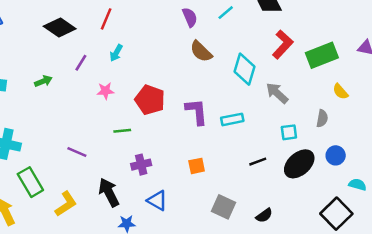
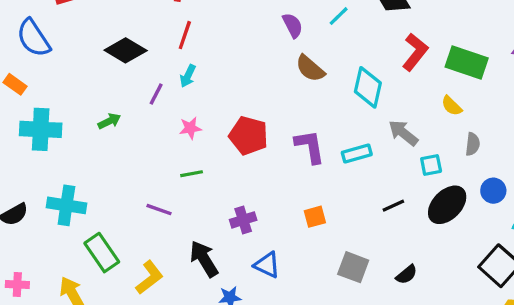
cyan arrow: (116, 53) -> (188, 76), moved
green rectangle: (322, 55) -> (467, 63), turned 44
yellow semicircle: (340, 92) -> (452, 106), moved
gray arrow: (277, 93) -> (403, 133), moved
green line: (122, 131) -> (192, 174), moved

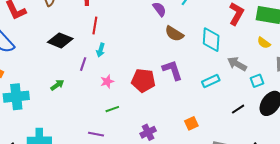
purple L-shape: (310, 147) -> (172, 70), moved

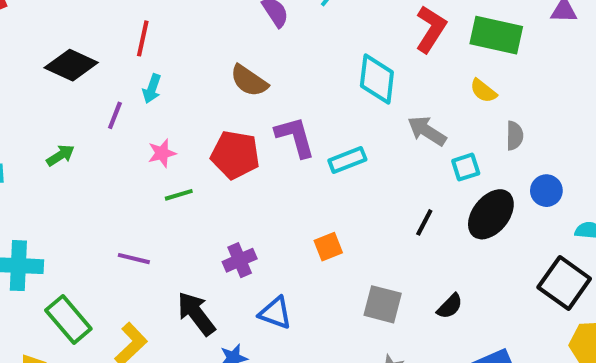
brown semicircle: (174, 34) -> (249, 81), moved
cyan rectangle: (211, 81) -> (347, 160), moved
green line: (112, 109) -> (179, 195), moved
black line: (238, 109) -> (424, 222), turned -32

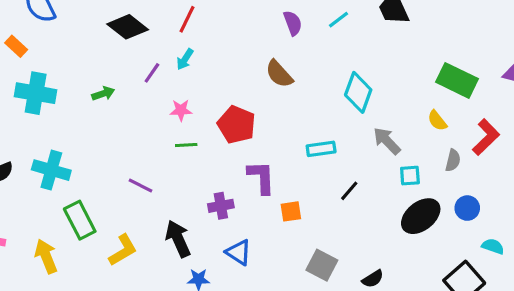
red L-shape: (431, 29) -> (486, 137), moved
brown semicircle: (249, 81) -> (279, 74), moved
purple L-shape: (295, 137) -> (261, 177), moved
black line: (424, 222) -> (349, 191), moved

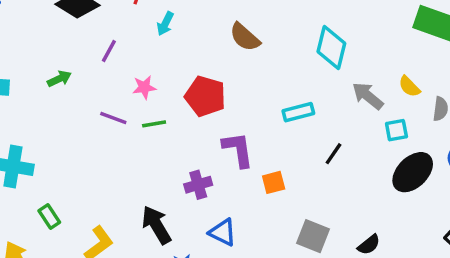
cyan arrow: (185, 59) -> (165, 24), moved
yellow semicircle: (437, 121) -> (409, 86), moved
purple line: (141, 185) -> (113, 118), moved
green rectangle: (80, 220) -> (49, 217), size x0.6

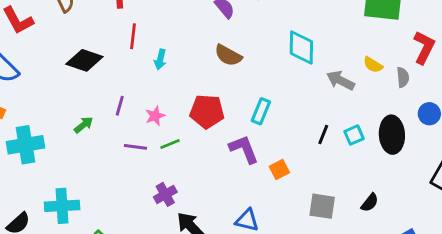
purple line: (109, 51) -> (120, 106), moved
cyan rectangle: (298, 112) -> (261, 111), moved, turned -40
cyan square: (396, 130) -> (354, 135), moved
black ellipse: (413, 172) -> (392, 135), turned -36
purple cross: (198, 185) -> (165, 194), moved

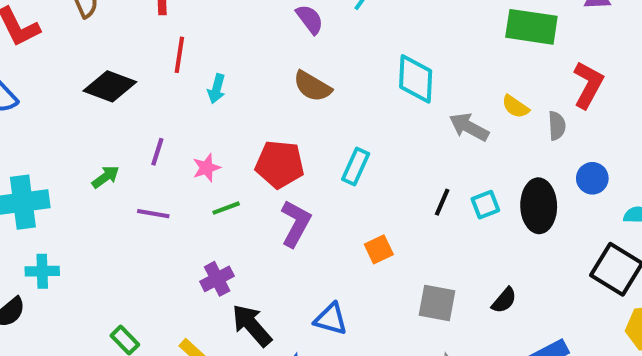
purple line: (135, 147) -> (153, 214), moved
purple L-shape: (244, 149) -> (296, 223), moved, turned 48
cyan cross: (62, 206) -> (42, 271), moved, size x0.7

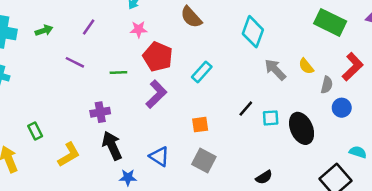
pink star: (207, 168) -> (139, 29), moved
green arrow: (105, 177) -> (44, 30), moved
blue circle: (592, 178) -> (342, 108), moved
black ellipse: (539, 206) -> (302, 128), turned -40
gray square: (437, 303) -> (204, 160), moved

